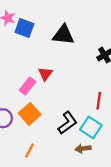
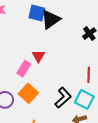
blue square: (24, 28) -> (37, 13), moved
black triangle: (63, 35) -> (51, 20), turned -35

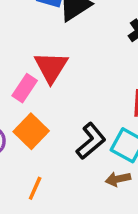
red triangle: (38, 56) -> (51, 67), size x1.5

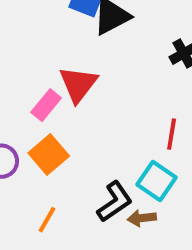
black L-shape: (91, 141) -> (115, 202), moved

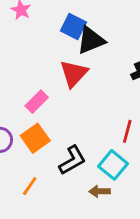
red triangle: (78, 84) -> (74, 74), moved
black L-shape: (115, 202) -> (72, 160), moved

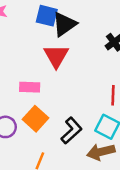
pink rectangle: (37, 102) -> (30, 87), turned 60
brown arrow: (100, 191) -> (101, 152), size x1.5

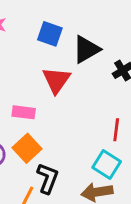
black triangle: (64, 24) -> (86, 49), moved
black L-shape: (72, 130) -> (48, 178), moved, turned -32

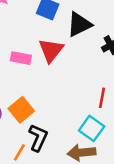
pink rectangle: (24, 112) -> (21, 58), moved

